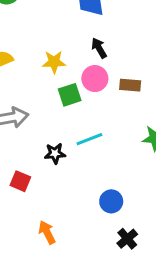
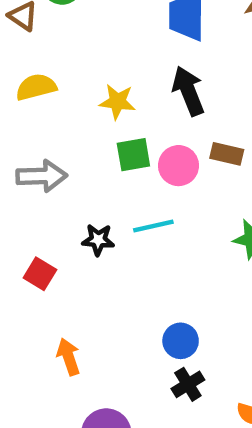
black arrow: (99, 48) -> (188, 91), size x1.5
pink circle: (95, 79) -> (178, 166), moved
blue circle: (111, 201) -> (181, 341), moved

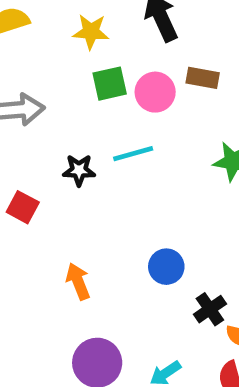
orange arrow: (68, 357) -> (78, 281), moved
black cross: (188, 384) -> (210, 309), moved

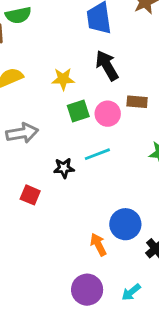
blue circle: (166, 267) -> (125, 224), size x1.4
orange arrow: (78, 281) -> (98, 245), moved

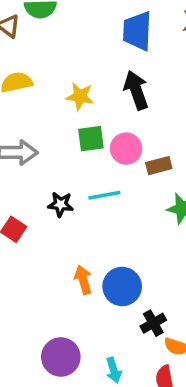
brown rectangle: (137, 102) -> (159, 166), moved, turned -30
orange arrow: (98, 245) -> (83, 280), moved
cyan arrow: (131, 292) -> (114, 370), turned -78

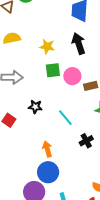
cyan line: (104, 195) -> (65, 118), moved, turned 60
blue circle: (122, 287) -> (48, 172), moved
black cross: (153, 323) -> (86, 141), moved

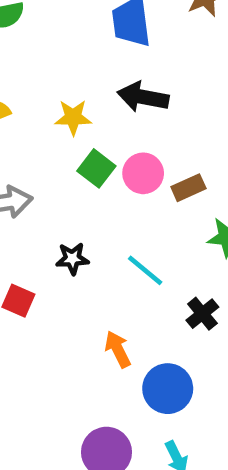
black arrow: (79, 44) -> (143, 97), turned -50
green square: (53, 70) -> (96, 168), turned -35
blue circle: (48, 172) -> (168, 389), moved

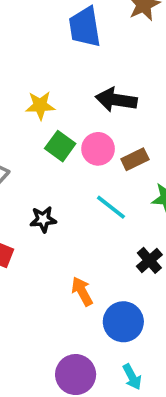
black arrow: (143, 97) -> (116, 100), moved
cyan line: (145, 270) -> (111, 207), moved

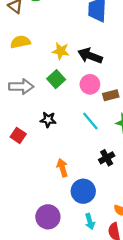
black arrow: (116, 100) -> (90, 56), moved
green square: (60, 146) -> (56, 79), moved
cyan arrow: (132, 377) -> (90, 221), moved

